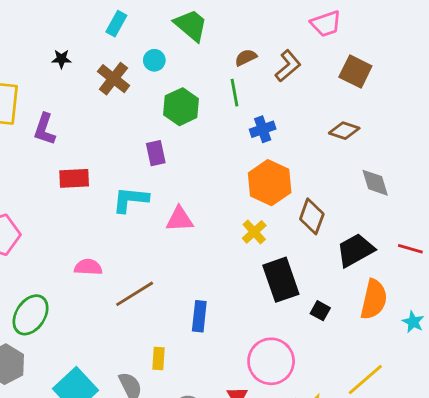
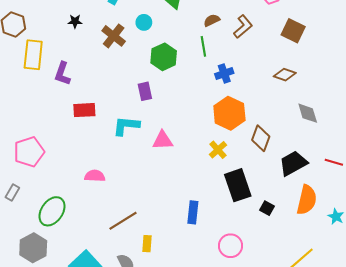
brown line: (135, 294) -> (123, 221), moved
blue rectangle: (199, 316) -> (193, 212), moved
pink circle: (271, 361) -> (230, 246), size x0.7

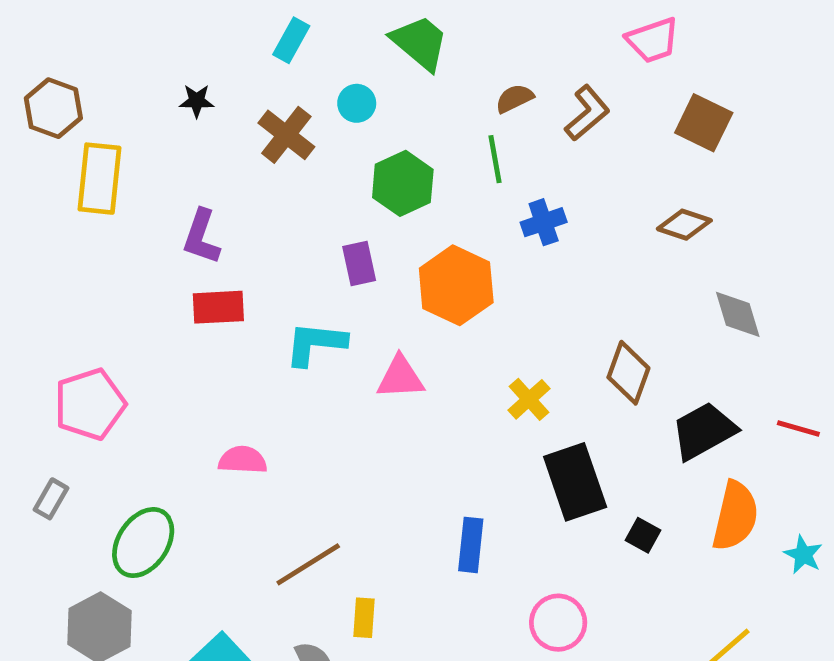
purple L-shape: (62, 74) -> (201, 237), moved
orange hexagon: (229, 113) -> (456, 285), moved

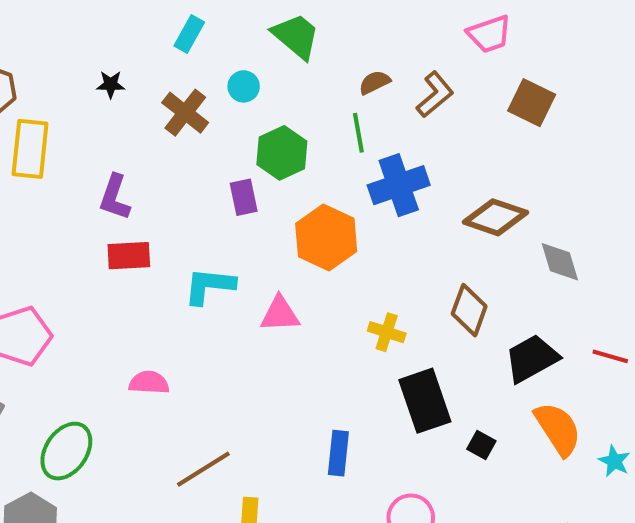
blue cross: (544, 222) -> (399, 185), size x1.6
brown diamond: (684, 225) -> (495, 217), moved, size x1.4
purple rectangle: (359, 263) -> (244, 197), moved
yellow cross: (529, 399) -> (387, 332), turned -30
orange semicircle: (735, 516) -> (558, 429), turned -46

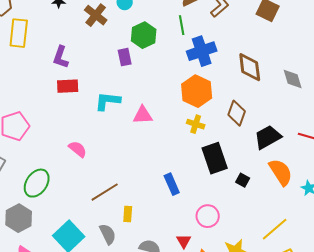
brown diamond: (495, 217) -> (250, 67), turned 64
orange hexagon: (326, 238) -> (197, 91), moved
gray diamond: (560, 262) -> (293, 79), moved
pink semicircle: (149, 383) -> (78, 149), turned 36
blue rectangle: (338, 453) -> (172, 184), turned -30

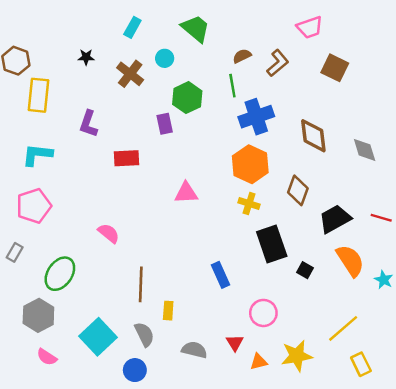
red rectangle: (68, 86) -> (127, 158), moved
cyan L-shape: (108, 101) -> (37, 155), moved
brown line: (105, 192) -> (141, 284), turned -56

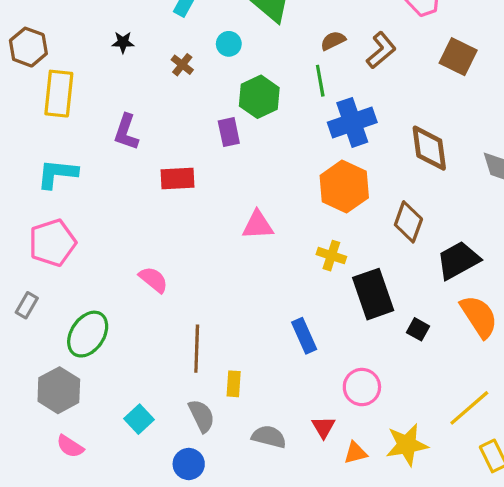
brown cross: (130, 74) -> (182, 65), size x0.6
yellow cross: (249, 203) -> (331, 256), moved
cyan square: (98, 337) -> (139, 419), size x0.6

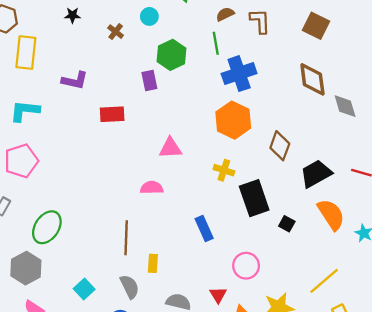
brown L-shape: (381, 50) -> (260, 21), turned -52
purple L-shape: (126, 132) -> (75, 81), turned -96
brown diamond: (429, 148) -> (312, 79), moved
pink semicircle: (153, 280) -> (152, 188), moved, turned -40

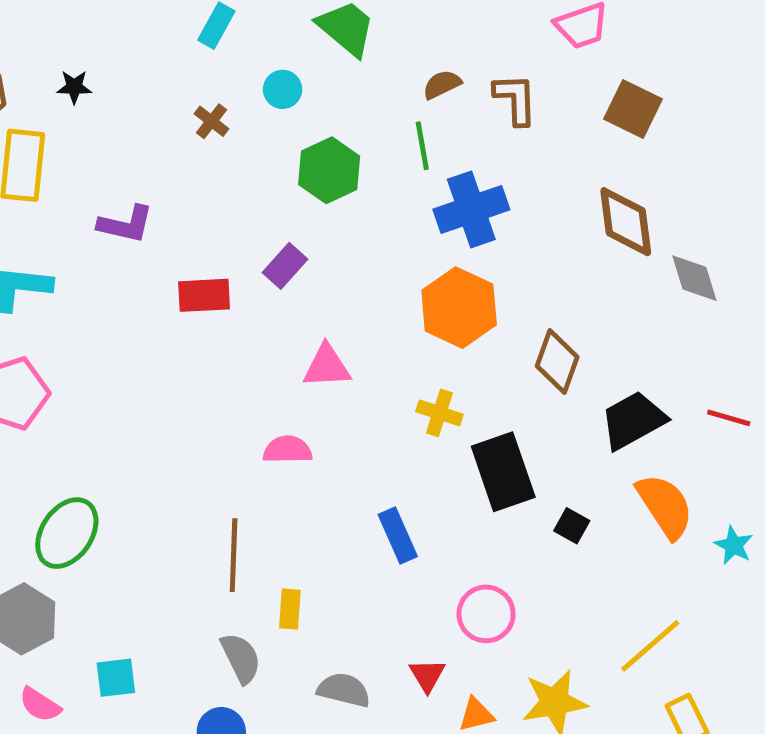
black star: (72, 15) -> (74, 87), moved
purple rectangle: (149, 81) -> (285, 266), moved, turned 54
cyan square: (84, 289) -> (116, 678), moved, turned 36

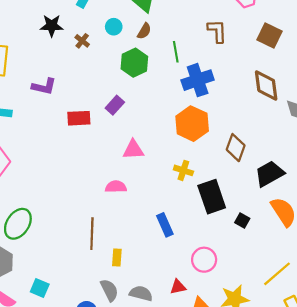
brown semicircle: (442, 84) -> (144, 31), moved, turned 147
black star: (74, 87) -> (52, 26), moved, size x1.5
gray semicircle: (241, 658) -> (109, 290), moved
red triangle: (427, 675) -> (178, 287), turned 49
cyan square: (116, 678) -> (40, 288), turned 30

